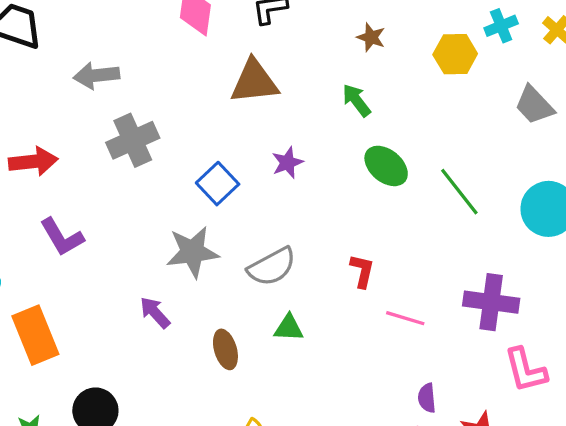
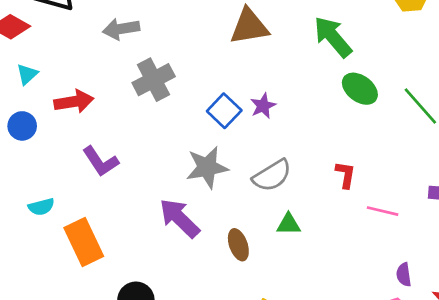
green arrow: (356, 100) -> (333, 37), size x1.6
purple star: (287, 163) -> (263, 106), moved
purple arrow: (155, 313) -> (179, 218), size x1.6

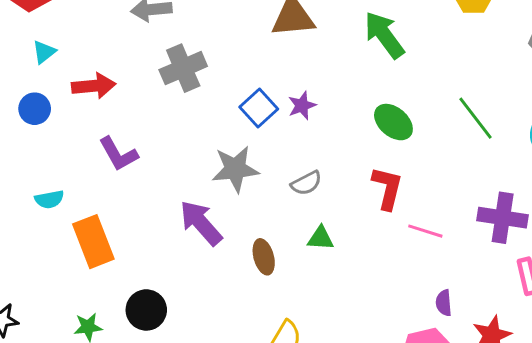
green ellipse: (360, 89) -> (393, 122), moved
red L-shape: (345, 175) -> (387, 188), size x1.4
gray semicircle: (272, 176) -> (306, 183), size x0.7

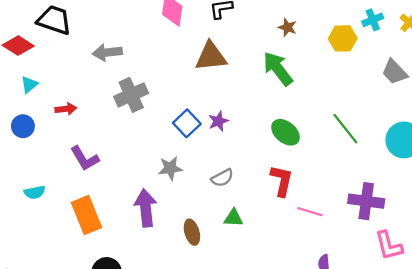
red arrow: (94, 86) -> (66, 109), size x0.7
gray star: (235, 169) -> (170, 168), size x0.7
purple arrow: (201, 223) -> (146, 208), turned 36
orange rectangle: (93, 242) -> (86, 215), moved

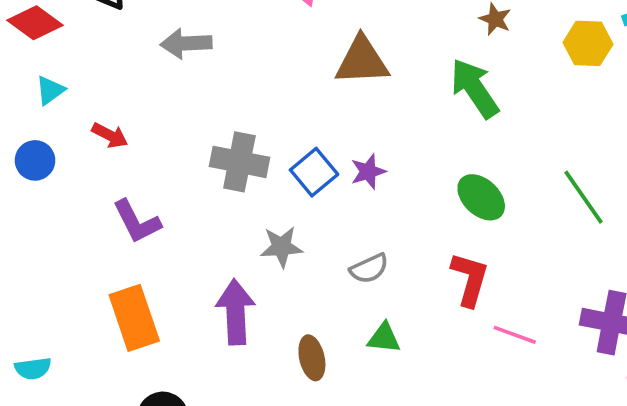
gray cross: (131, 95) -> (239, 162), moved, turned 32
red arrow: (66, 109) -> (110, 135), turned 30
cyan semicircle: (35, 192) -> (33, 368), moved

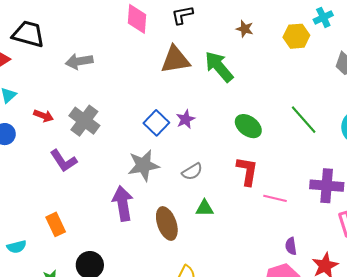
green arrow: (475, 88) -> (219, 67), moved
gray cross: (239, 162) -> (84, 121), moved, turned 32
gray star: (282, 247) -> (143, 165), size x1.4
orange rectangle: (134, 318) -> (56, 224), moved, size x0.7
brown ellipse: (312, 358) -> (167, 223), size x1.4

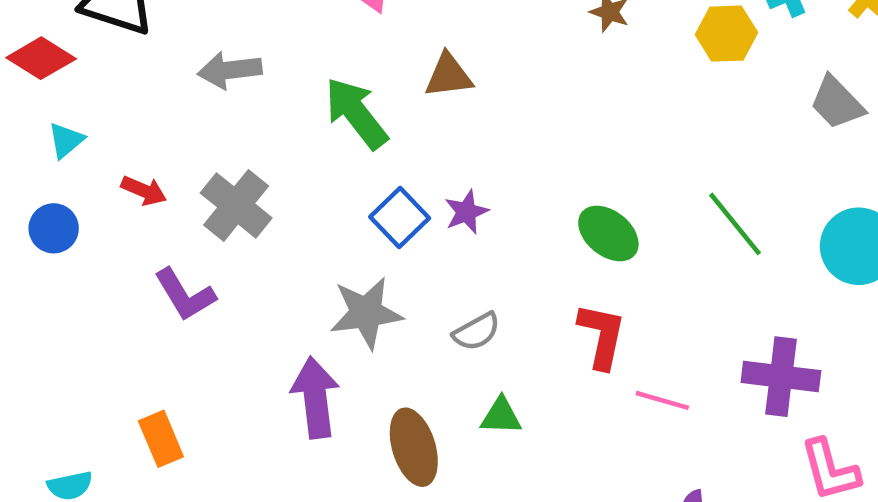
brown triangle: (175, 60) -> (449, 76), size x0.7
green arrow: (219, 67) -> (356, 113), moved

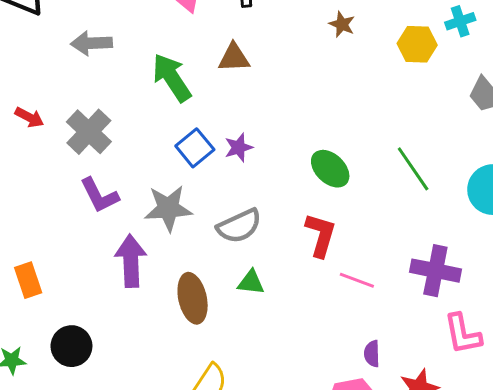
purple L-shape: (185, 295) -> (99, 195), moved
gray semicircle: (476, 332) -> (239, 226), size x1.4

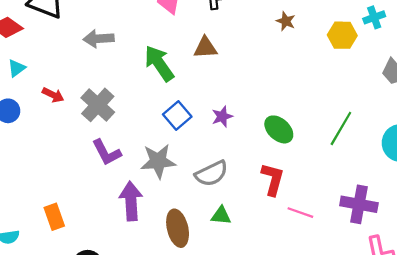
purple star: (239, 147) -> (222, 117), moved
green line: (413, 169) -> (341, 128), turned 66

